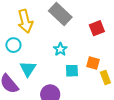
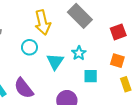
orange square: (93, 63) -> (117, 61), moved
cyan triangle: (28, 69) -> (55, 62), moved

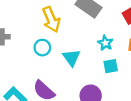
cyan star: (79, 53) -> (105, 43), moved

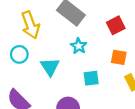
cyan star: (105, 43) -> (79, 46), moved

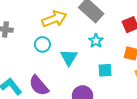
yellow arrow: (30, 25) -> (54, 19), turned -95

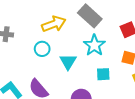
cyan star: (96, 41) -> (94, 45), size x1.5

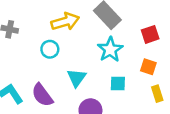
cyan triangle: (68, 62) -> (77, 78), moved

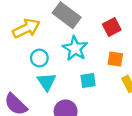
cyan circle: (50, 49) -> (39, 58), moved

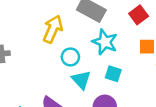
yellow arrow: (26, 28) -> (53, 29), turned -32
cyan square: (88, 80) -> (113, 74), moved, turned 35

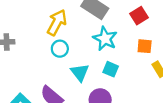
cyan circle: (70, 57) -> (60, 49), moved

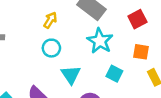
yellow arrow: (57, 22) -> (50, 20), size x0.6
cyan square: (111, 69) -> (114, 74), moved

